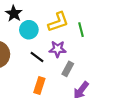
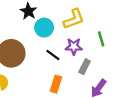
green line: (81, 30) -> (101, 39), moved

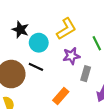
black line: (53, 55) -> (36, 67), moved
orange rectangle: (56, 84) -> (61, 96), turned 35

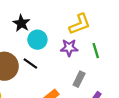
yellow L-shape: (66, 29) -> (80, 24), moved
purple star: (71, 56) -> (69, 48), moved

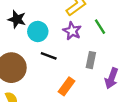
purple star: (69, 48) -> (72, 31), turned -30
black line: (30, 64) -> (49, 56), moved

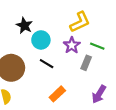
green line: (100, 27) -> (97, 46), turned -48
gray rectangle: (91, 60) -> (86, 63), moved

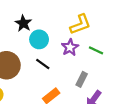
gray rectangle: (86, 63) -> (82, 79), moved

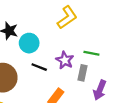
purple star: (70, 47) -> (65, 60), moved
green line: (96, 50) -> (91, 53), moved

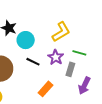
yellow L-shape: (67, 17) -> (61, 32), moved

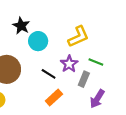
black line: (33, 62) -> (49, 74), moved

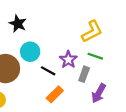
yellow L-shape: (78, 37) -> (92, 31), moved
cyan circle: (38, 41) -> (30, 52), moved

